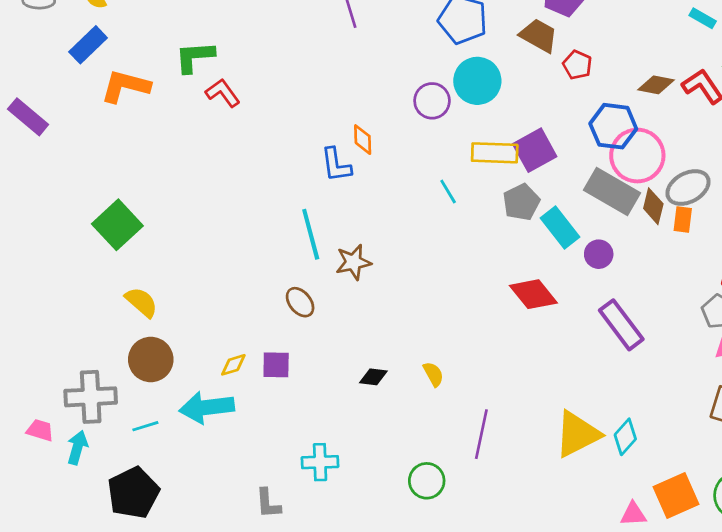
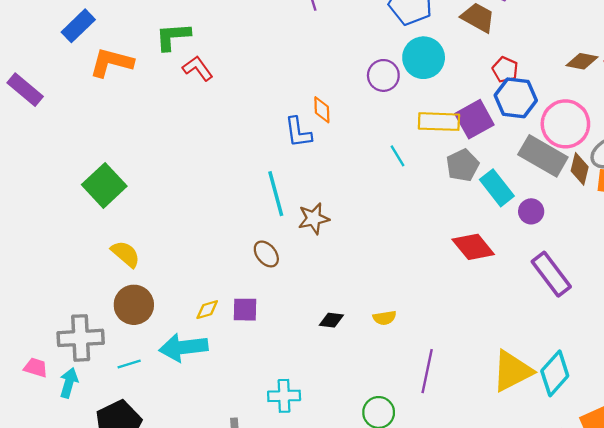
red pentagon: (577, 65) -> (505, 70), moved
blue hexagon: (613, 126) -> (516, 98), moved
yellow semicircle: (433, 374) -> (385, 318), turned 110
cyan diamond: (625, 437) -> (555, 373), size x1.4

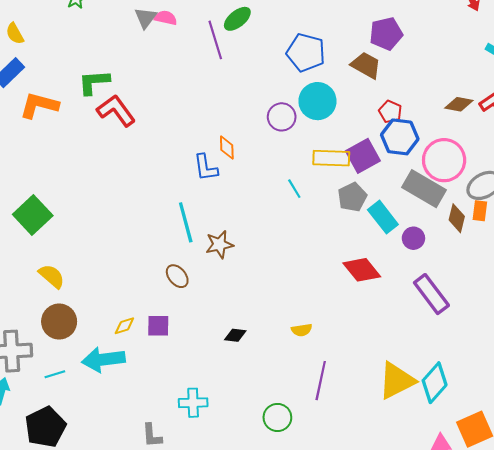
red L-shape: (198, 68) -> (116, 111), size x1.4
brown diamond: (580, 169) -> (457, 218), moved
yellow semicircle: (385, 318) -> (302, 330), moved

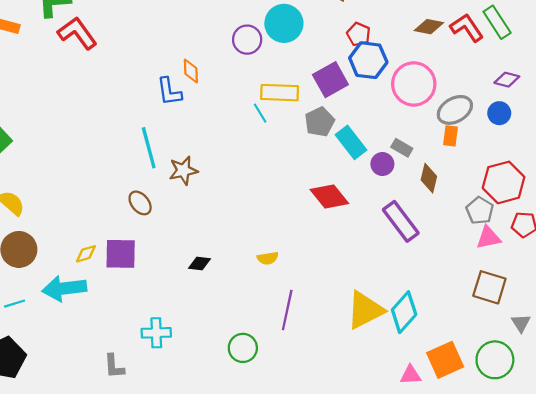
yellow rectangle: (331, 158) -> (280, 93), moved
gray rectangle: (424, 189) -> (402, 148), moved, size x0.5
brown diamond: (457, 218) -> (429, 178), moved
purple square: (158, 326) -> (121, 254), size x1.4

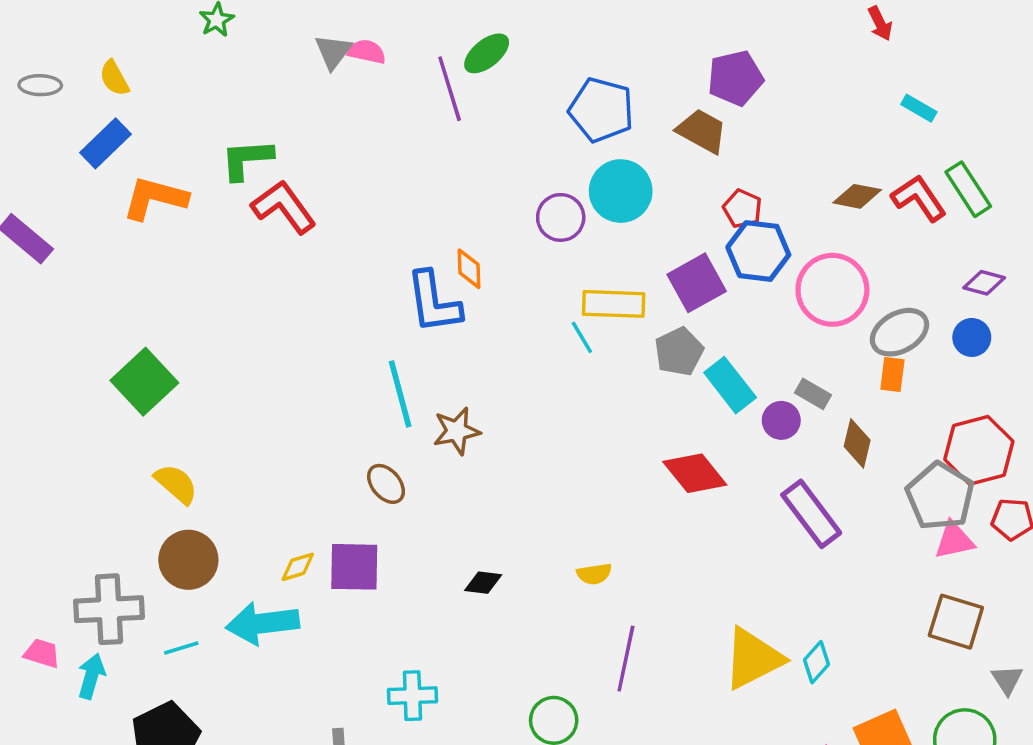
blue L-shape: (169, 92) -> (434, 302), size x1.4
gray pentagon: (480, 211) -> (940, 496), size x1.5
cyan diamond: (404, 312) -> (817, 662), size x0.6

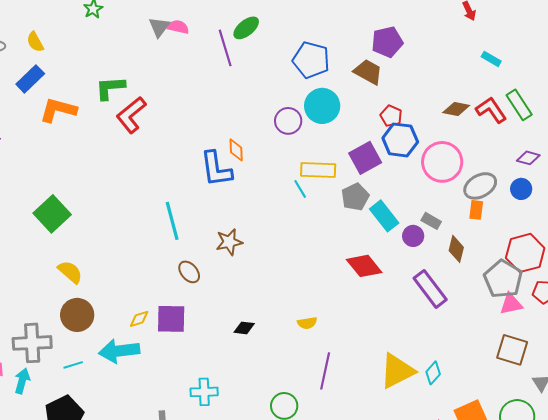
red L-shape: (284, 207) -> (131, 115), turned -93
cyan line: (400, 394) -> (172, 221), moved

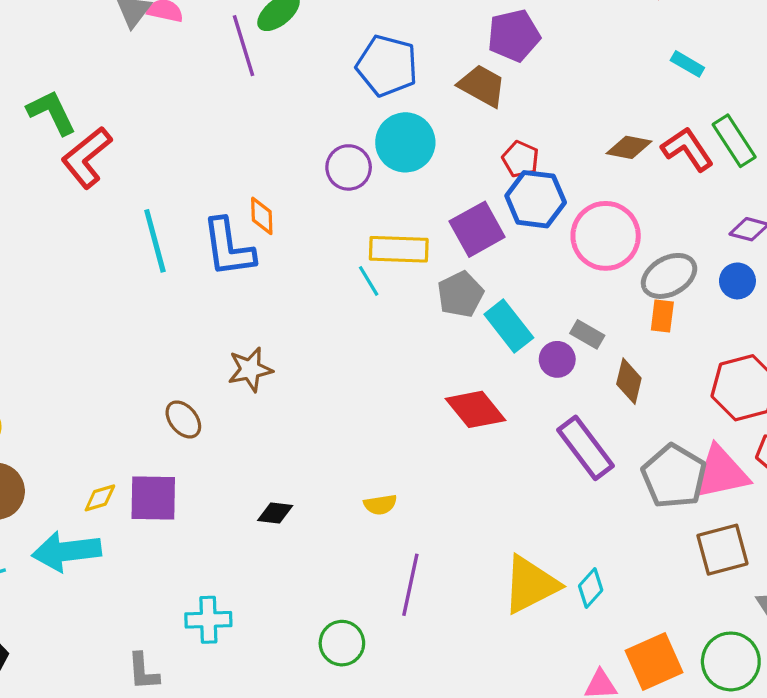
green L-shape: (110, 88) -> (52, 112), turned 68
cyan line: (172, 221) -> (155, 241), moved
gray pentagon: (503, 279) -> (674, 476), moved
pink triangle: (511, 304) -> (721, 473), size x1.5
brown square: (512, 350) -> (722, 550), turned -32

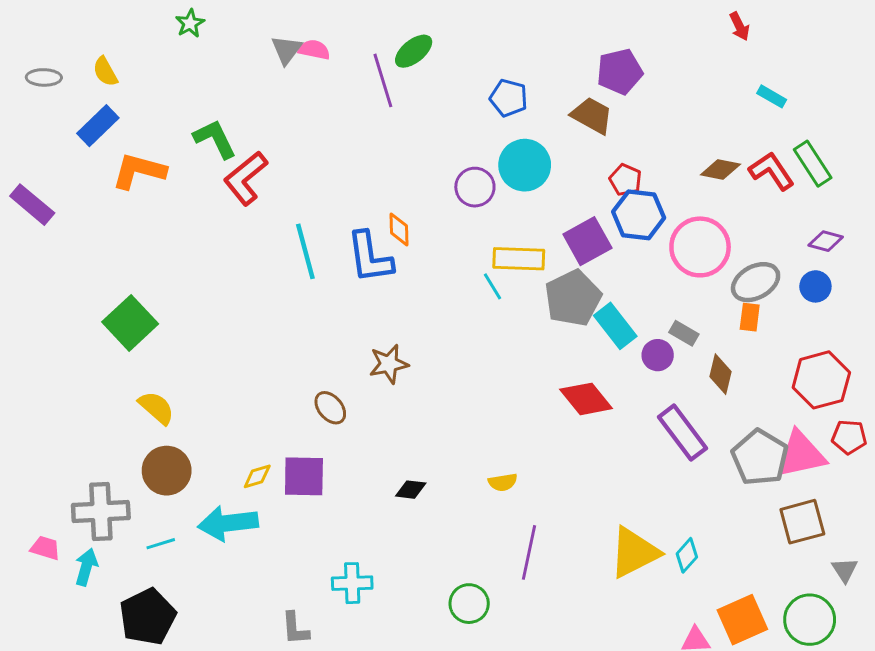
blue pentagon: (387, 66) -> (509, 98), size x0.7
gray pentagon: (460, 294) -> (573, 298), size x1.4

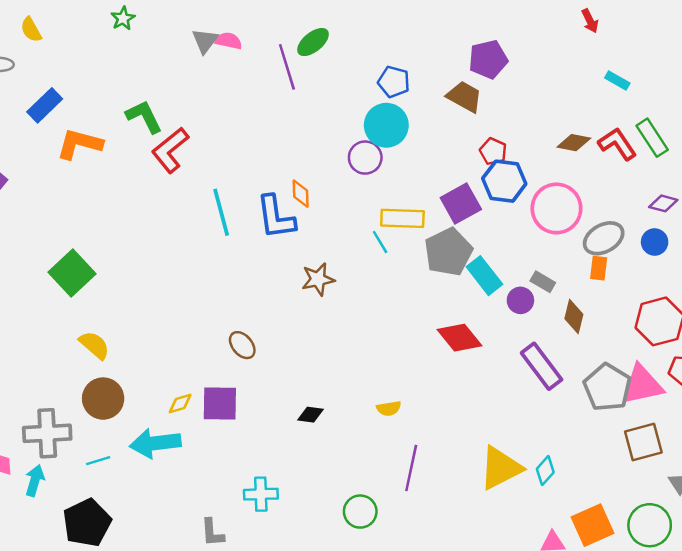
yellow semicircle: (105, 72) -> (31, 30), moved
cyan circle: (525, 165) -> (386, 125), moved
brown star: (389, 364) -> (318, 279), moved

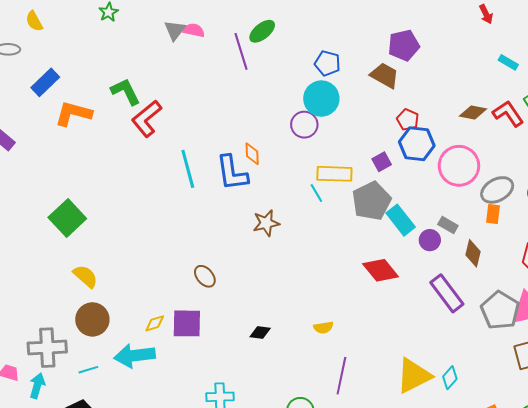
purple square: (461, 203) -> (382, 162), size x0.6

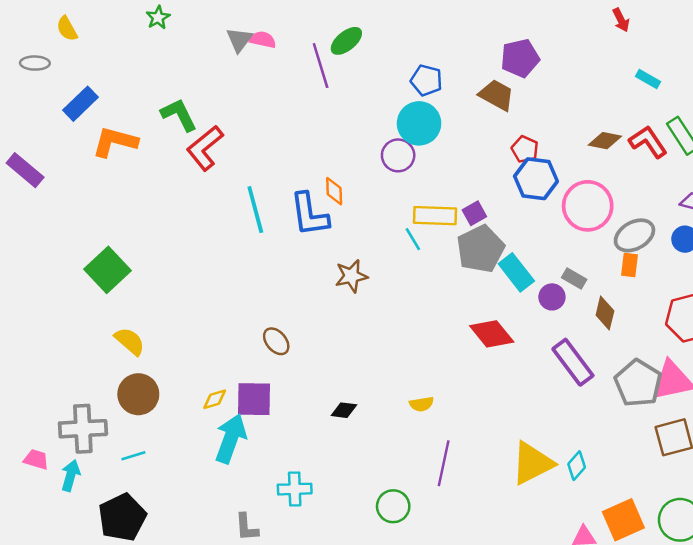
purple square: (382, 162) -> (474, 213), moved
cyan arrow: (135, 356) -> (231, 439), moved, turned 117

